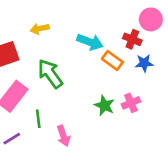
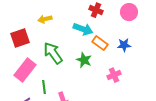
red cross: (132, 39) -> (96, 10), moved
green star: (104, 105) -> (84, 60), moved

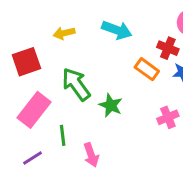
red cross: (96, 10) -> (168, 48), moved
cyan arrow: (83, 29) -> (117, 30), moved
green star: (84, 60) -> (111, 105), moved

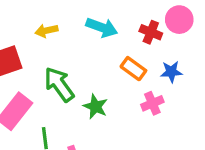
red cross: (168, 48) -> (151, 32), moved
pink cross: (168, 117) -> (152, 103), moved

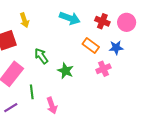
pink circle: (179, 20) -> (127, 22), moved
yellow arrow: (46, 31) -> (24, 20), moved, turned -96
green arrow: (59, 84) -> (41, 56), size x0.7

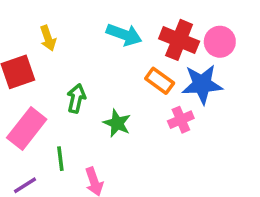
red cross: (102, 21) -> (179, 40), size x1.5
blue star: (116, 48) -> (202, 84), size x1.6
green arrow: (41, 56) -> (76, 98), turned 49

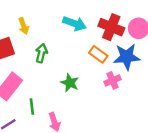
green arrow: (76, 98) -> (41, 53), moved

